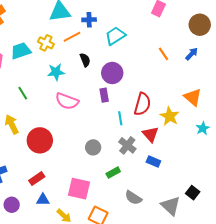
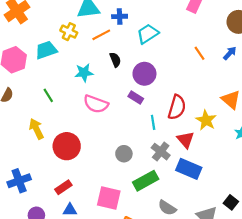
yellow cross: (46, 43) -> (69, 32), moved
purple rectangle: (104, 95) -> (136, 98), turned -48
blue rectangle: (153, 161) -> (189, 169), size x1.6
green rectangle: (113, 173) -> (146, 181), size x1.6

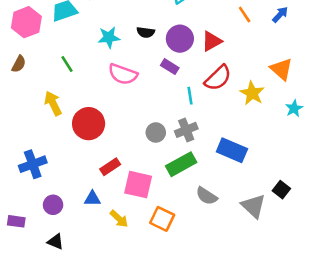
black semicircle: (115, 60) -> (146, 32), moved, turned 120
red semicircle: (177, 107) -> (218, 78), turned 30
red triangle: (186, 140) -> (212, 41), moved, turned 42
gray cross: (161, 152) -> (186, 130), moved, turned 30
red rectangle: (63, 187) -> (110, 167), moved

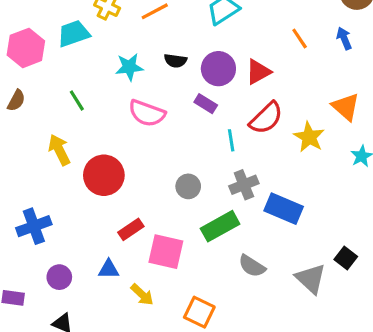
blue arrow: (280, 15) -> (344, 38), turned -66
gray cross: (186, 130) -> (244, 185), moved
orange square: (162, 219) -> (199, 312), moved

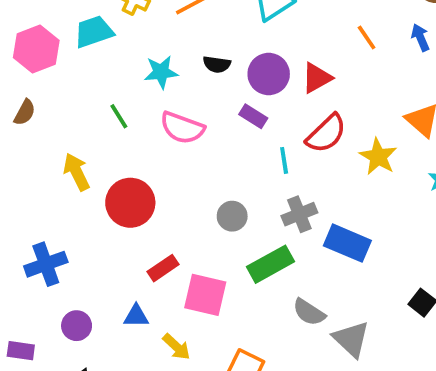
green line: (77, 100) -> (119, 116), moved
gray triangle: (311, 279) -> (351, 339), moved

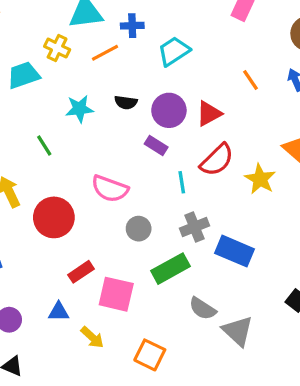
pink semicircle: (182, 128) -> (110, 189), moved

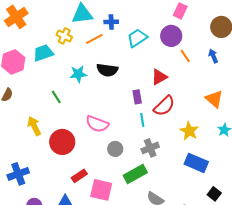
black semicircle: (126, 102) -> (107, 70), size x1.5
purple circle: (169, 110) -> (171, 36), moved
purple rectangle: (156, 146) -> (137, 97), moved, turned 48
yellow star: (260, 179) -> (189, 131), moved
blue rectangle: (234, 251) -> (196, 163), moved

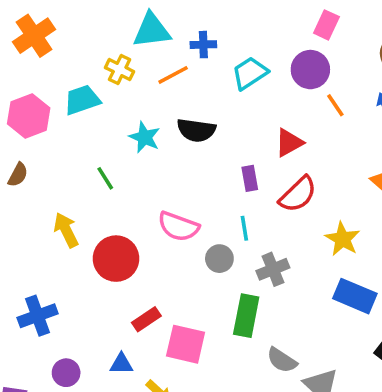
cyan star: (78, 74) -> (145, 137), turned 30
cyan line: (142, 120) -> (244, 228), moved
gray circle: (115, 149) -> (219, 259), moved
green rectangle: (135, 174) -> (246, 316), turned -50

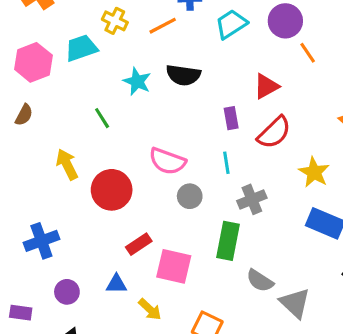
gray circle: (219, 259) -> (190, 196), moved

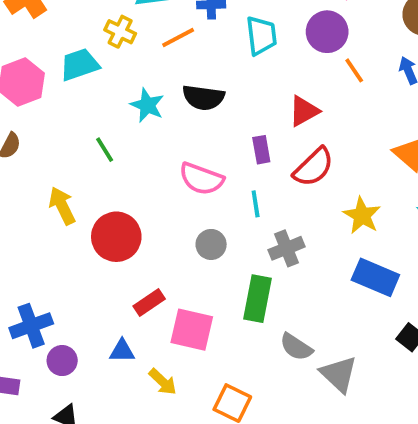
cyan trapezoid: (231, 24) -> (261, 36), turned 116
pink semicircle: (167, 161) -> (201, 179), moved
blue cross: (41, 241) -> (31, 326), moved

